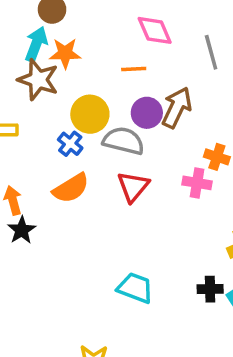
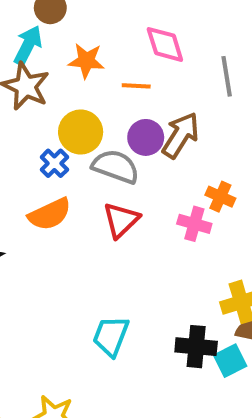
orange star: (65, 53) -> (86, 61), moved
cyan trapezoid: (135, 288) -> (111, 336), turned -96
black cross: (210, 289) -> (196, 347), size x1.4

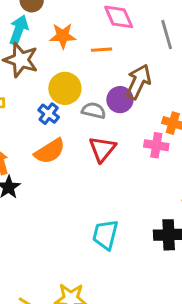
purple circle: (146, 137) -> (120, 100), moved
gray semicircle: (116, 167) -> (94, 110), size x0.7

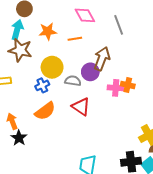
blue cross: (49, 114) -> (42, 85), turned 32
pink cross: (156, 145) -> (116, 88), moved
red triangle: (102, 149) -> (81, 107), turned -30

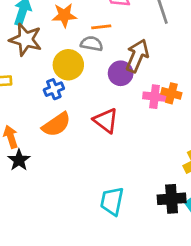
gray semicircle: (73, 81) -> (92, 44), moved

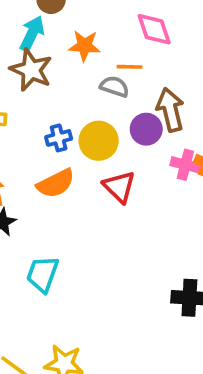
brown arrow: (137, 56) -> (170, 110), turned -44
yellow circle: (68, 65) -> (99, 141), moved
cyan trapezoid: (112, 201) -> (43, 274), moved

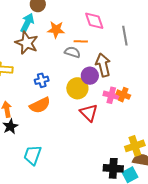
yellow circle: (99, 141) -> (77, 88), moved
red triangle: (119, 187) -> (89, 113), moved

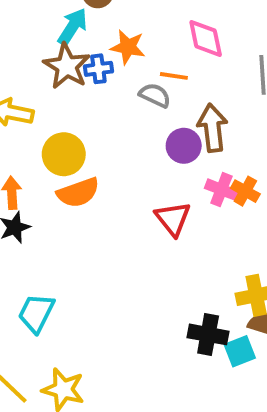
blue cross: (42, 80) -> (98, 69), moved
yellow circle: (77, 88) -> (64, 154), moved
cyan trapezoid: (33, 155) -> (36, 313), moved

